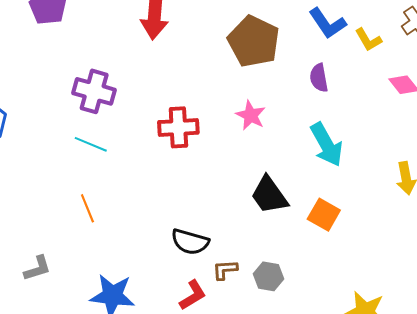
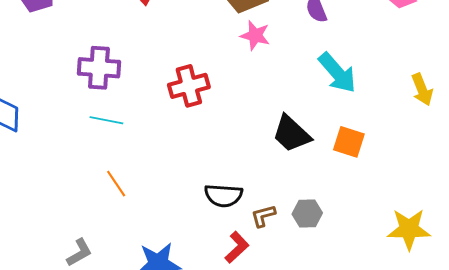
pink star: (251, 115) -> (255, 35), moved

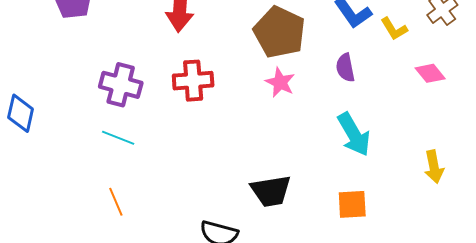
red cross: (189, 86) -> (193, 81), moved
black trapezoid: (291, 134) -> (271, 191), moved, turned -63
orange square: (349, 142) -> (352, 204), turned -32

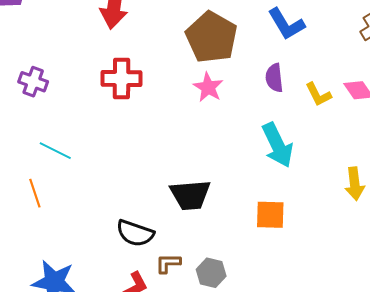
yellow L-shape: (394, 29) -> (318, 94), moved
purple cross: (121, 85) -> (33, 82), moved, size x0.7
cyan line: (118, 138) -> (55, 151), moved

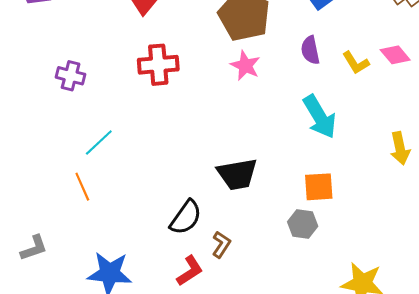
cyan line: (55, 151) -> (99, 142), turned -64
black semicircle: (135, 233) -> (186, 217), turned -69
brown L-shape: (168, 263) -> (221, 244), turned 128
gray hexagon: (211, 273) -> (303, 224), moved

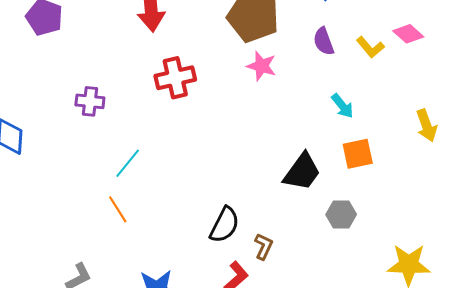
cyan arrow: (320, 117) -> (342, 106), size x0.6
black trapezoid: (237, 174) -> (302, 172), moved, turned -36
orange square: (319, 187) -> (358, 154), moved

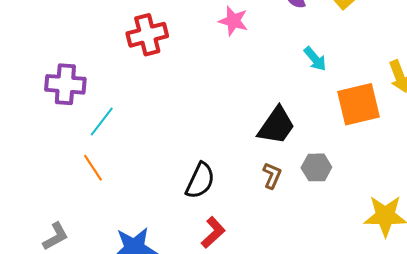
purple cross: (90, 101) -> (65, 84), moved, size x1.4
orange square: (358, 154) -> (359, 104), moved, size x1.4
brown L-shape: (264, 246) -> (272, 175), moved

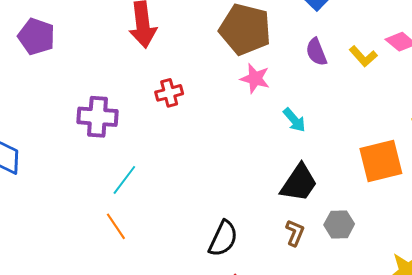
red cross: (147, 35) -> (169, 93), size x0.7
cyan arrow: (315, 59) -> (294, 120), moved
purple cross: (65, 84) -> (98, 117), moved

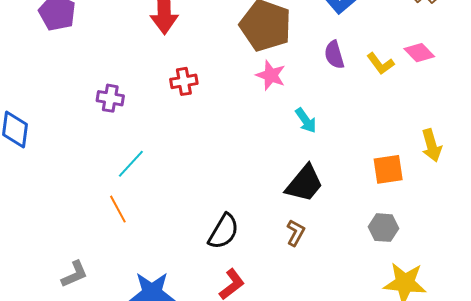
purple cross: (98, 117) -> (110, 98), size x0.7
orange square: (381, 161) -> (388, 169), size x0.7
gray hexagon: (339, 224) -> (383, 228), moved

